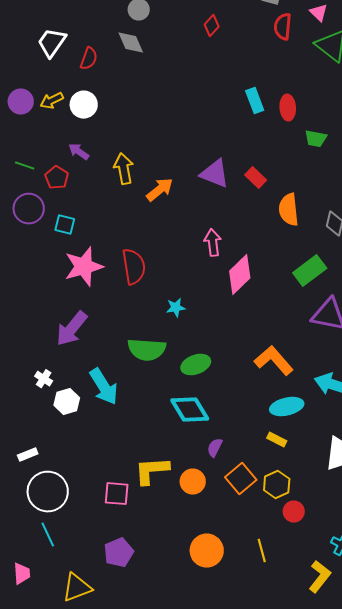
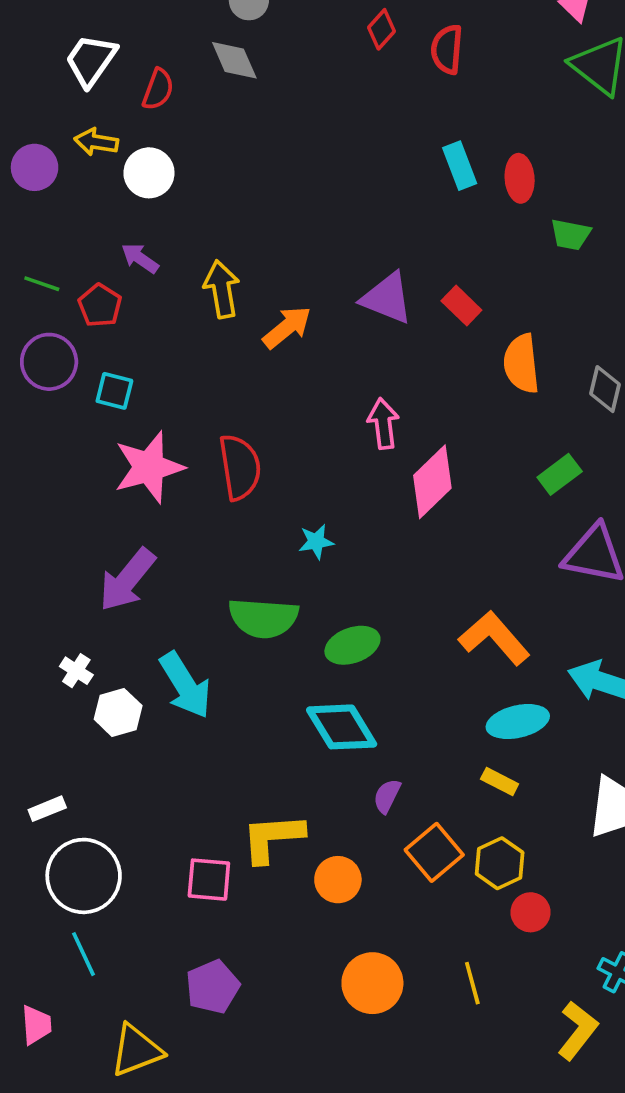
red semicircle: (283, 27) -> (447, 49), moved
yellow arrow: (52, 101) -> (96, 142), moved, turned 35
green rectangle: (310, 271) -> (560, 474), size x0.7
orange circle: (193, 482) -> (338, 880), moved

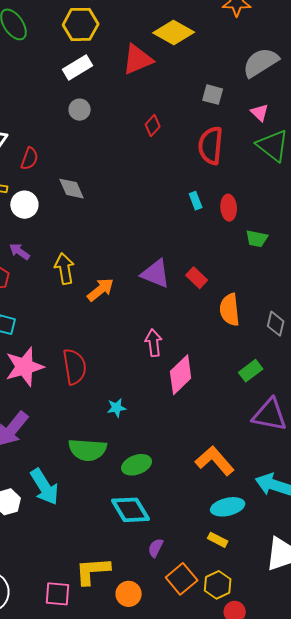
red semicircle: (447, 49) -> (211, 146), moved, size x1.4
gray diamond: (234, 60) -> (72, 189), moved
cyan rectangle: (460, 166) -> (196, 201), size x0.7

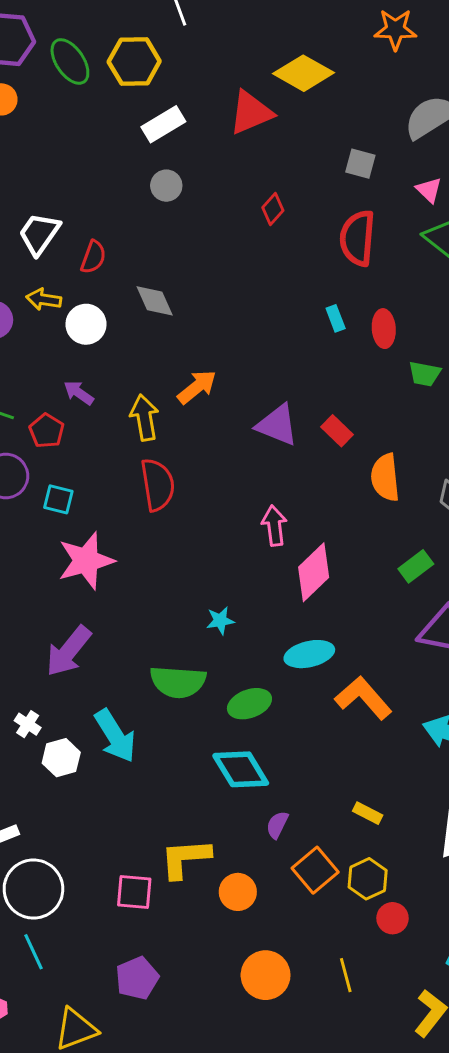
yellow hexagon: (81, 24) -> (134, 61), moved
orange arrow: (101, 290) -> (197, 387), moved
red semicircle: (75, 367) -> (158, 485), moved
cyan ellipse: (228, 507) -> (309, 654), moved

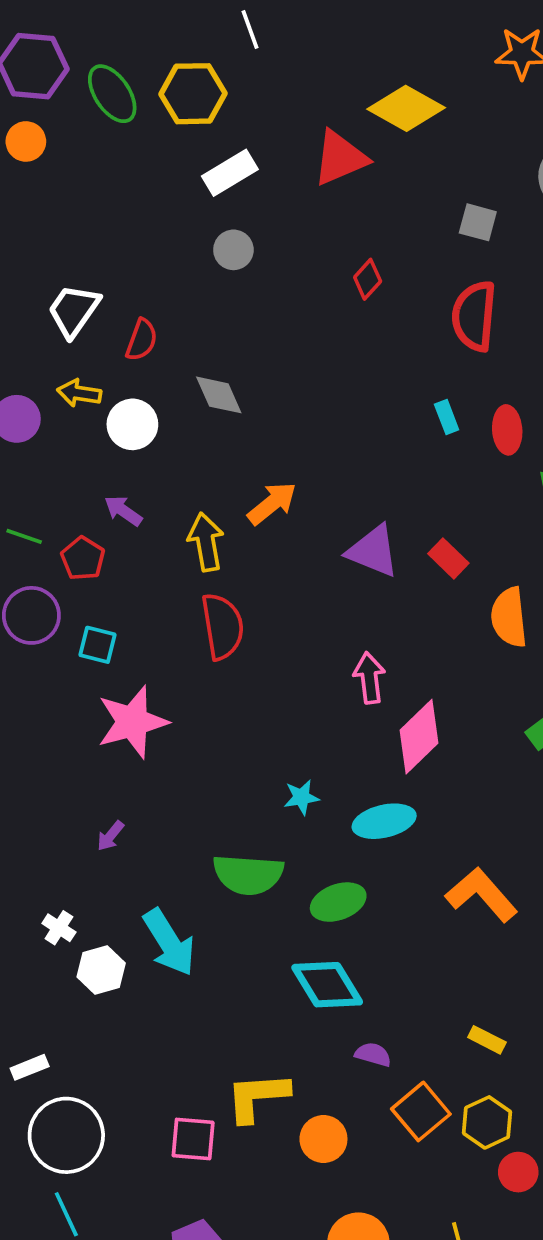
purple arrow: (68, 651) -> (110, 836), size x0.5
cyan ellipse: (309, 654) -> (384, 821), moved
purple semicircle: (277, 825) -> (373, 1054), turned 80

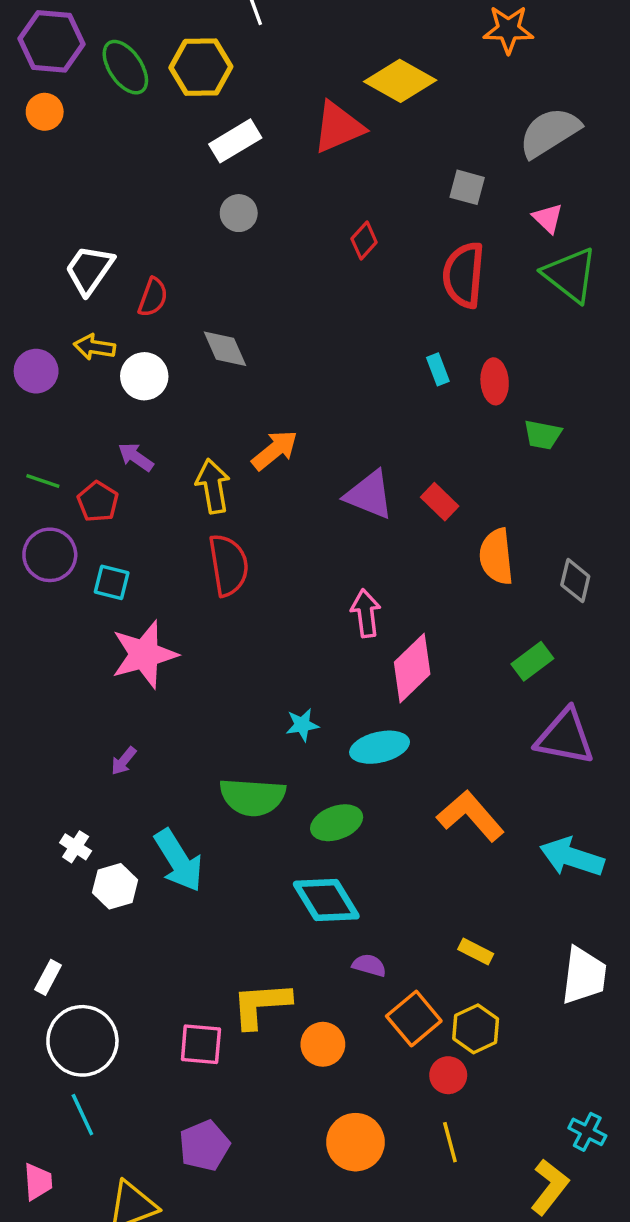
white rectangle: (30, 1067) -> (48, 977), turned -40
red circle: (518, 1172) -> (448, 1075), moved

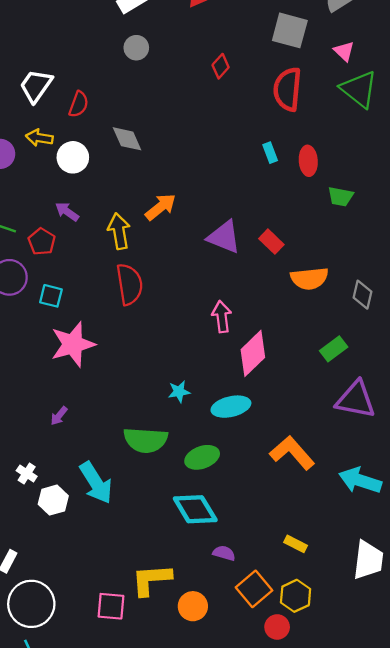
gray square: (467, 187) -> (290, 30), size x1.5
orange semicircle: (496, 557) -> (309, 278), turned -90

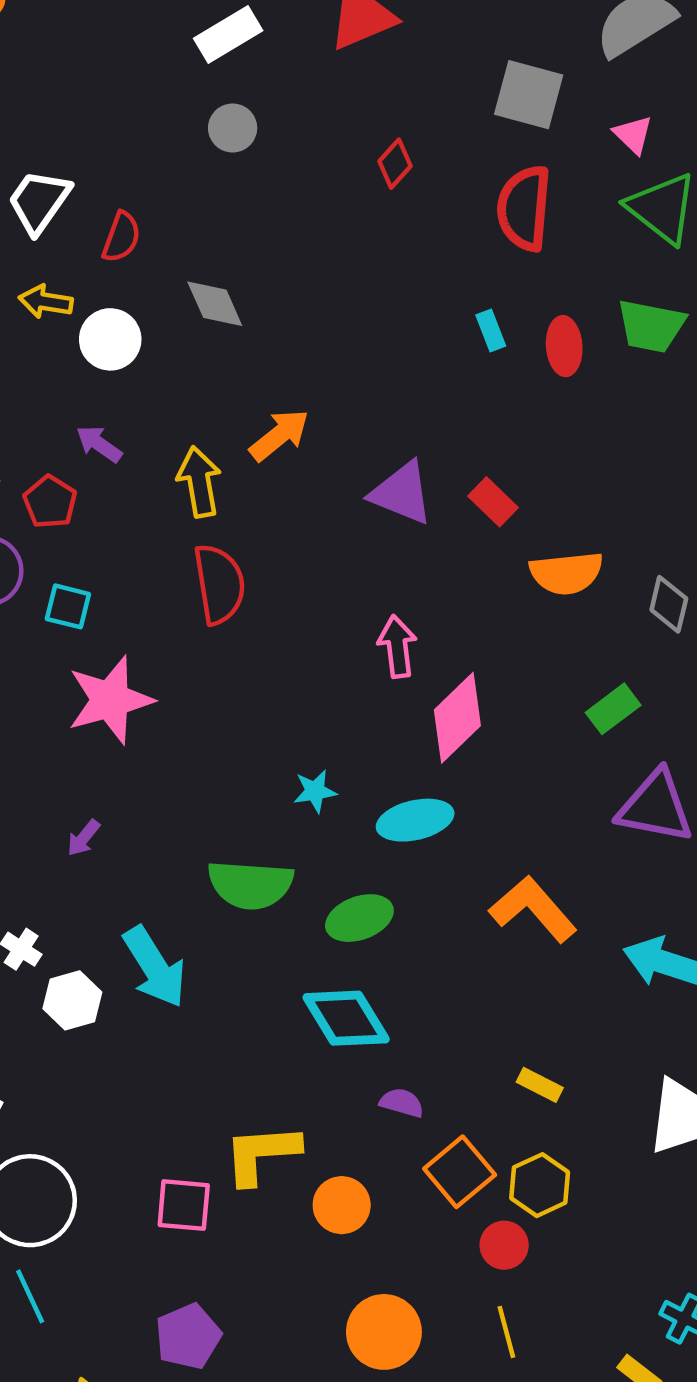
green trapezoid: (341, 197) -> (651, 326), moved, size x1.4

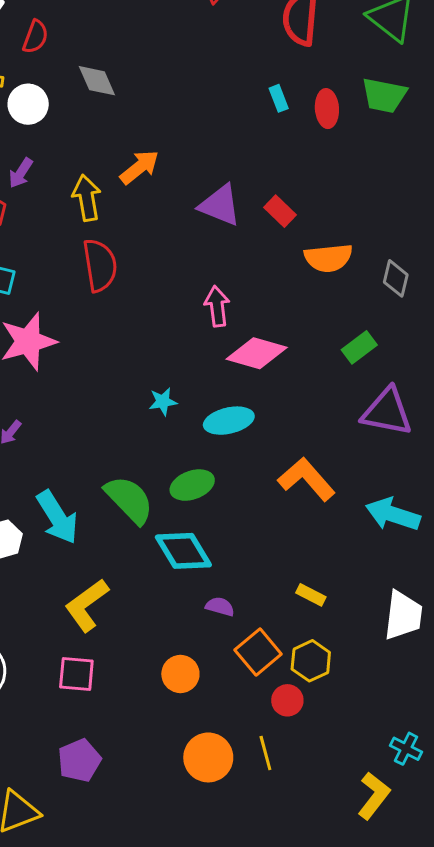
purple arrow: (99, 444) -> (21, 173), turned -92
pink diamond: (457, 718) -> (257, 353), turned 60
green semicircle: (250, 885) -> (129, 500), moved, turned -138
yellow L-shape: (262, 1154) -> (87, 605), moved, turned -32
yellow line: (506, 1332) -> (265, 753), moved

